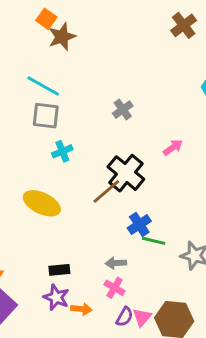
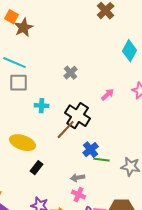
cyan cross: (62, 151) -> (42, 106), moved, turned 32
black rectangle: (59, 270) -> (37, 168), moved, turned -40

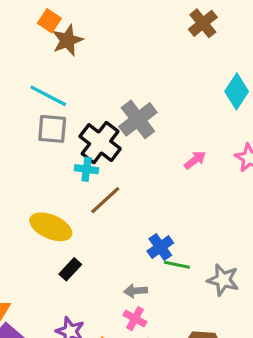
gray cross: (71, 73) -> (138, 119), size x1.6
black cross: (78, 116) -> (100, 143), moved
brown line: (66, 130) -> (105, 200), moved

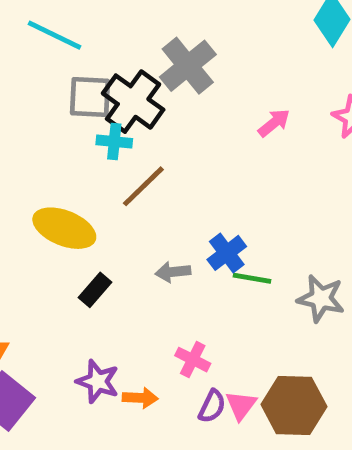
gray square: (52, 129) -> (90, 97), moved
gray arrow: (136, 291) -> (173, 272), moved

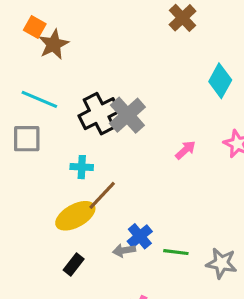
gray square: (90, 97) -> (27, 139), moved
black cross: (133, 102) -> (99, 114), moved, turned 30
yellow ellipse: (64, 228) -> (75, 216), moved, turned -48
blue cross: (227, 253) -> (140, 236), moved

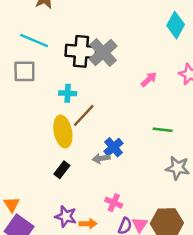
black cross: (99, 114) -> (81, 51), turned 32
yellow ellipse: (75, 216) -> (63, 132), turned -72
green line: (176, 252) -> (163, 130), moved

